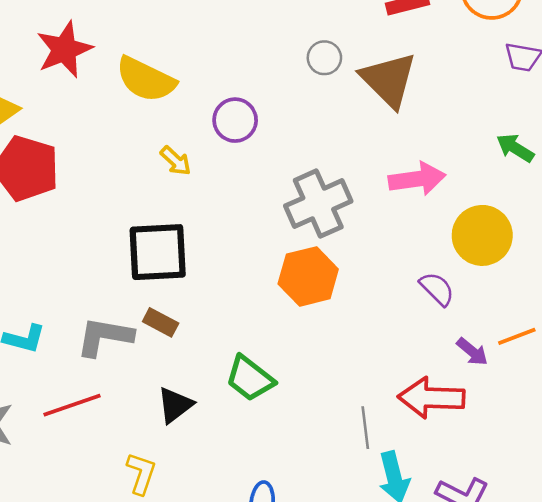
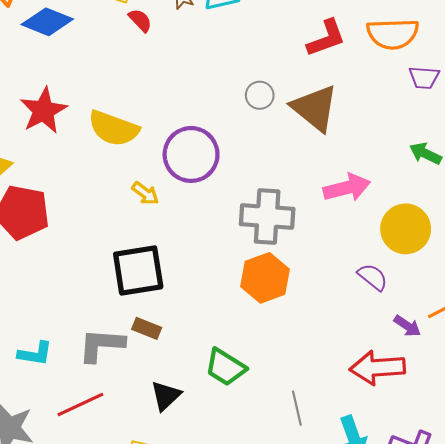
purple circle: (235, 120) -> (191, 154), size x1.5
gray cross: (318, 204) -> (267, 217), turned 34
gray line: (365, 428) -> (297, 408), moved

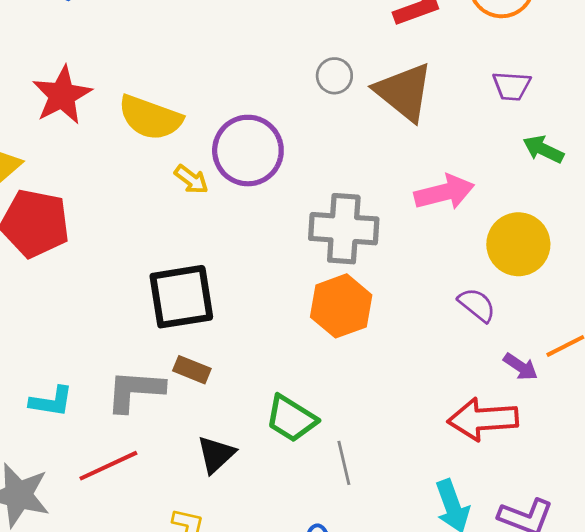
purple trapezoid: (424, 78) -> (512, 86), moved
yellow arrow: (145, 193) -> (191, 179), moved
gray line: (297, 408) -> (344, 463), moved

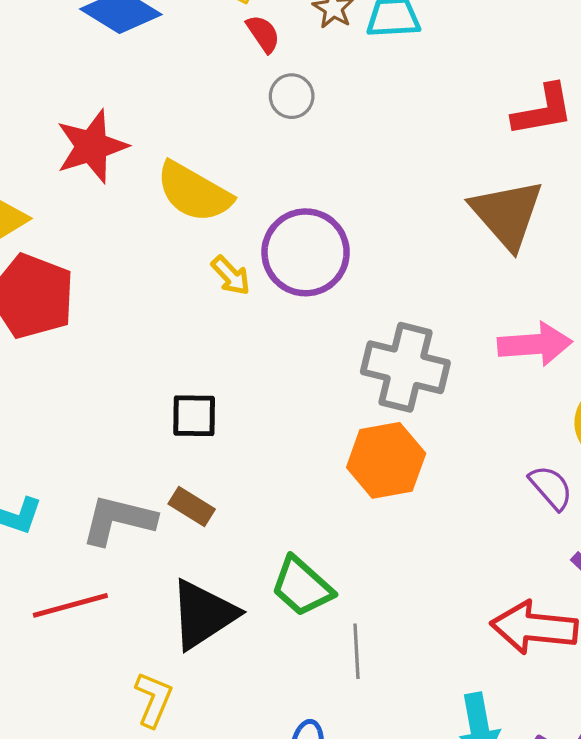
gray circle: (334, 76) -> (292, 96), moved
black square: (181, 297) -> (194, 416), size x0.6
black triangle: (216, 454) -> (203, 614), size x1.5

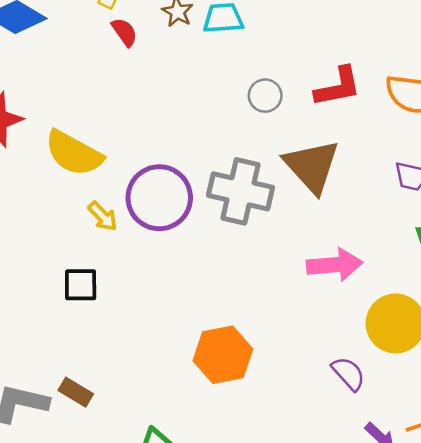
gray circle: (292, 96) -> (265, 96), moved
gray cross: (405, 367) -> (241, 191), moved
black square: (194, 416) -> (81, 285), moved

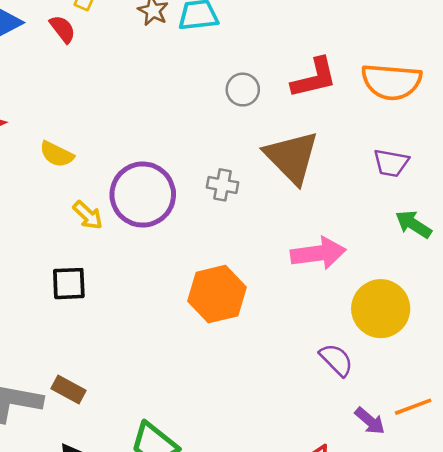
red semicircle: (124, 32) -> (63, 29), moved
yellow semicircle: (74, 153) -> (57, 154), size x0.6
gray cross: (241, 191) -> (223, 185), size x0.5
orange hexagon: (223, 355) -> (217, 294), moved

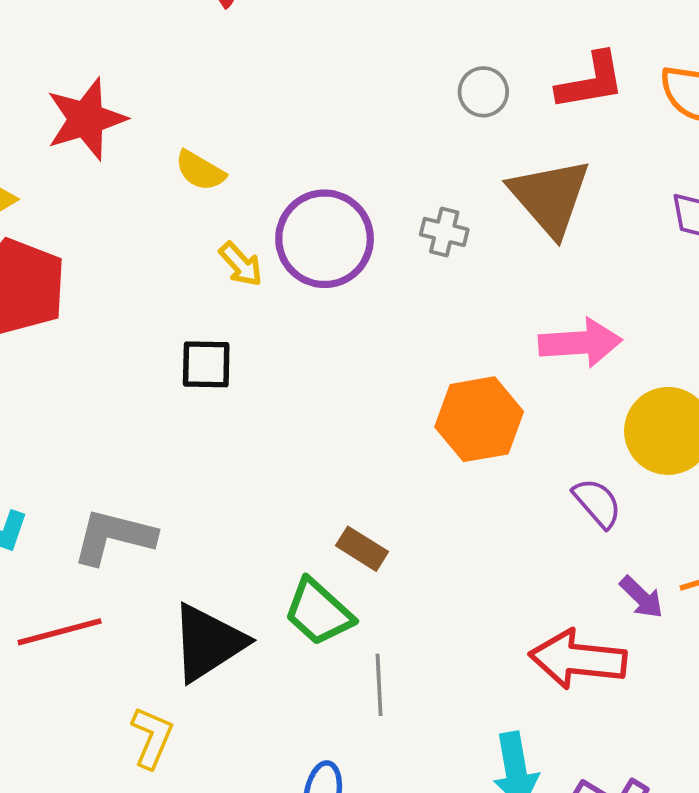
orange hexagon: (217, 294) -> (479, 419), moved
brown rectangle: (68, 389) -> (362, 549), moved

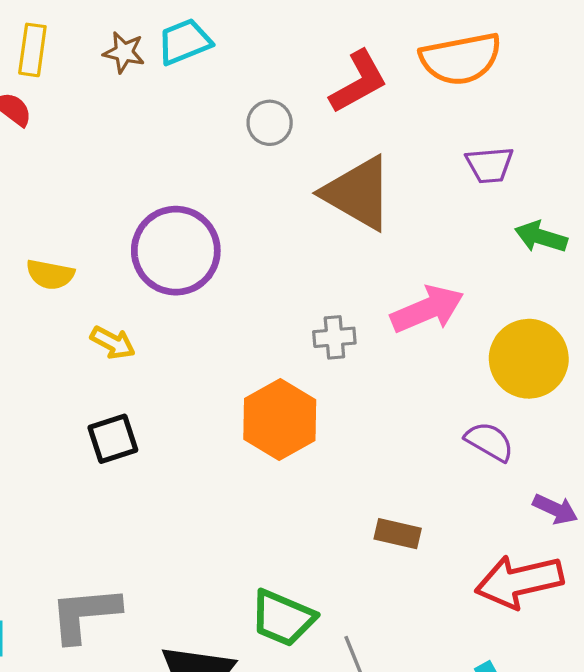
gray cross: (444, 232) -> (334, 337), moved
purple circle: (325, 239) -> (176, 251), moved
orange hexagon: (479, 419) -> (280, 419), moved
brown rectangle: (362, 549) -> (398, 534), moved

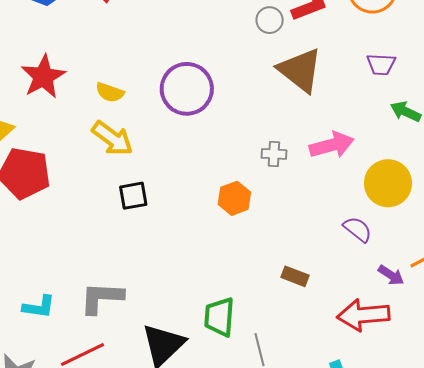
gray circle: (270, 123) -> (270, 20), moved
yellow arrow: (113, 343) -> (112, 138), moved, size x1.6
orange hexagon: (280, 419) -> (234, 198), size x0.7
green trapezoid: (283, 618) -> (219, 317), turned 63

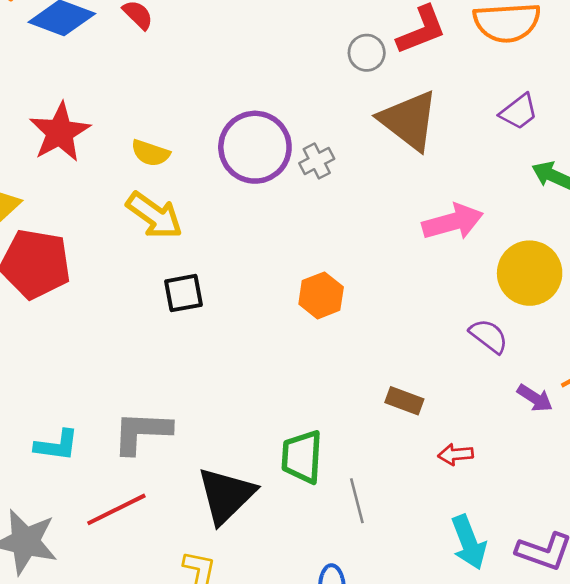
purple trapezoid: (381, 64) -> (519, 112), turned -40
gray cross: (274, 154) -> (317, 161), moved, turned -30
red arrow: (363, 315) -> (456, 454), moved, size x0.5

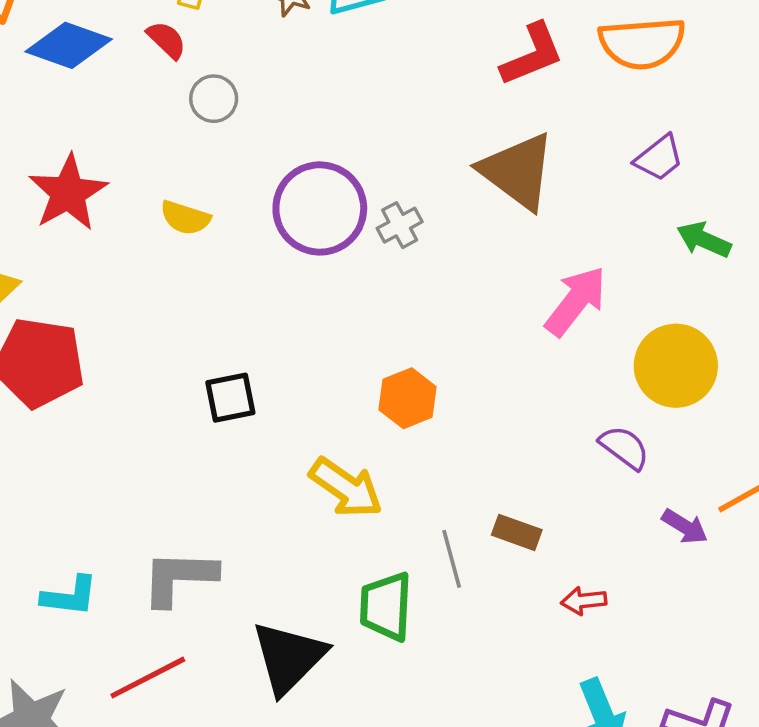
gray circle: (367, 53) -> (214, 99), moved
yellow arrow: (154, 215) -> (346, 488), moved
pink arrow: (453, 222) -> (576, 301), turned -36
gray line: (357, 501) -> (452, 559), moved

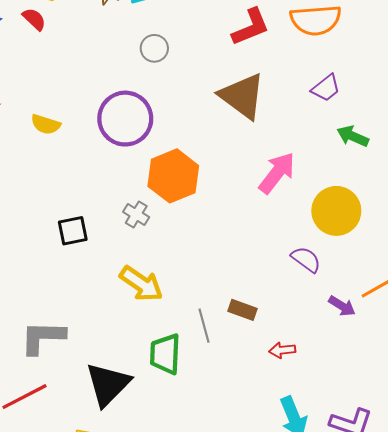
gray circle: (214, 99) -> (154, 48), moved
gray cross: (400, 225) -> (136, 214), moved, turned -30
orange hexagon: (408, 398) -> (173, 176), moved, size x1.5

